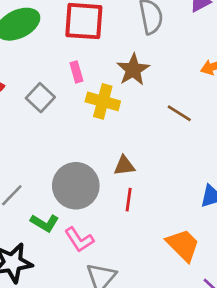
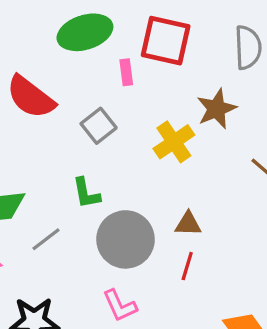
pink rectangle: (76, 72) -> (126, 72), moved
yellow cross: (103, 101) -> (174, 142), turned 32
green L-shape: (45, 223) -> (86, 193), moved, turned 40

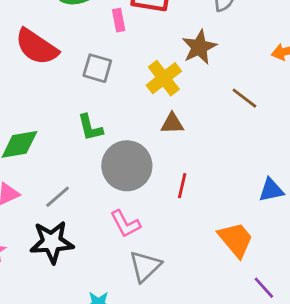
gray square: (99, 126) -> (97, 68), turned -32
brown triangle: (188, 224) -> (172, 123), moved
gray line: (46, 239) -> (58, 197), moved

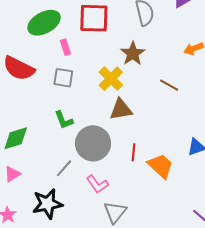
pink rectangle: (119, 20) -> (65, 47), moved
brown triangle: (172, 123) -> (121, 110), size x1.4
gray line: (58, 197) -> (64, 168), moved
orange trapezoid: (236, 240) -> (160, 166), moved

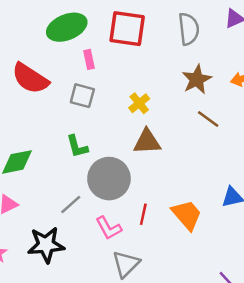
brown star: (133, 54) -> (197, 79), moved
yellow cross: (111, 79) -> (139, 103), size x0.7
red line: (133, 152) -> (143, 214), moved

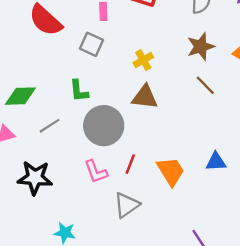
gray line: (71, 205) -> (50, 126), moved
gray triangle: (126, 264) -> (127, 205), moved

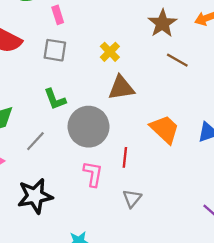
orange trapezoid: (171, 171) -> (165, 129), moved
pink L-shape: (96, 172) -> (93, 174), turned -135
gray triangle: (127, 205) -> (132, 198), size x0.7

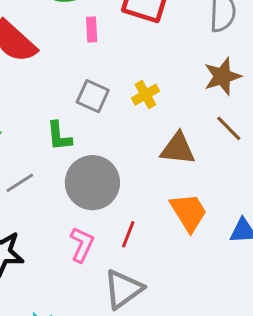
gray square: (55, 50) -> (93, 96), moved
brown triangle: (121, 88) -> (178, 149), moved
gray triangle: (132, 198) -> (123, 289), size x1.6

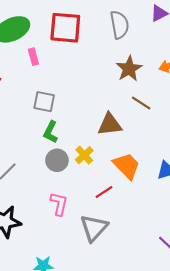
yellow cross: (145, 95) -> (84, 155), moved
green L-shape: (59, 136) -> (51, 132), moved, turned 45
gray circle: (92, 183) -> (57, 160), size x0.6
red line: (128, 234) -> (104, 192), moved, turned 48

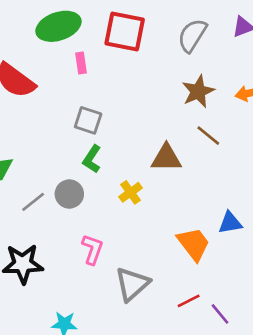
gray semicircle: (119, 25) -> (192, 35), turned -144
gray circle: (57, 160) -> (69, 194), moved
orange trapezoid: (127, 166) -> (194, 244), moved
red line: (104, 192) -> (189, 301), moved

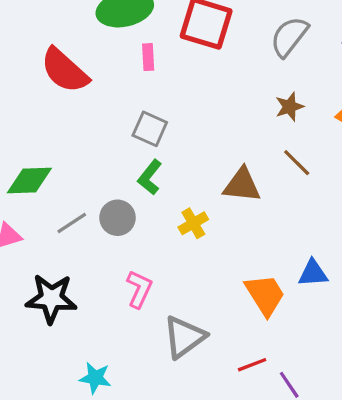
brown star: (198, 91) -> (289, 107), size x0.7

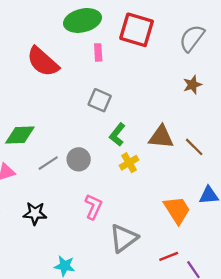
brown line: (297, 163) -> (194, 147), moved
green L-shape: (150, 177) -> (117, 135), moved
black star: (51, 298) -> (35, 213), size x0.7

